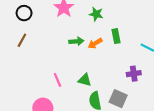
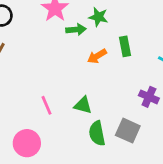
green arrow: (76, 41) -> (76, 30), moved
purple cross: (134, 74) -> (149, 97), turned 32

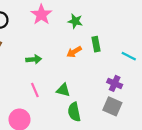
green arrow: (76, 30) -> (34, 59), moved
gray square: (128, 131) -> (112, 106), moved

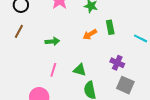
purple cross: (115, 83) -> (117, 63), moved
pink line: (35, 90) -> (53, 70), turned 40

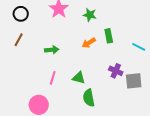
gray square: (125, 85) -> (134, 81), moved, turned -30

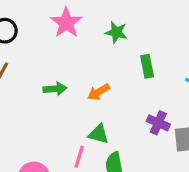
orange arrow: (89, 43) -> (99, 92), moved
pink line: (53, 78) -> (79, 157), moved

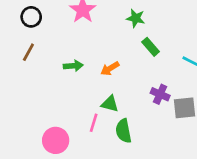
green star: (116, 32) -> (136, 18), moved
green rectangle: (147, 66) -> (151, 47), turned -30

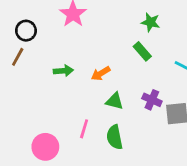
black circle: (31, 17) -> (26, 31), moved
green star: (136, 18) -> (151, 22), moved
green triangle: (110, 104) -> (115, 101), moved

